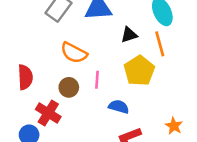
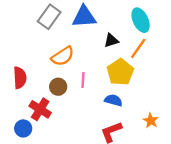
orange line: (160, 44) -> (138, 48), turned 50
orange semicircle: (74, 53) -> (63, 56), turned -60
blue semicircle: (119, 107) -> (113, 100), moved

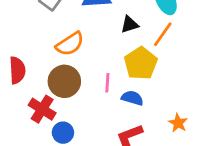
pink line: (83, 80) -> (107, 83), moved
brown circle: (58, 87) -> (64, 81), size x1.5
blue circle: (23, 128) -> (63, 133), moved

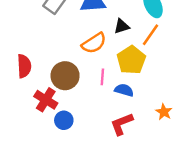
orange semicircle: (70, 44) -> (94, 43), moved

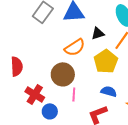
brown circle: (65, 76) -> (63, 74), moved
pink line: (102, 77) -> (74, 94), moved
blue semicircle: (124, 90) -> (109, 91), moved

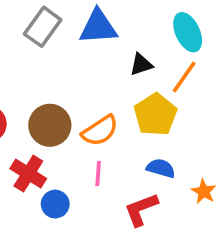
orange semicircle: (75, 47) -> (100, 131), moved
brown circle: (63, 74) -> (50, 125), moved

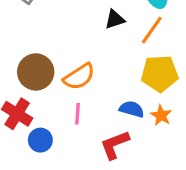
yellow pentagon: (155, 115) -> (160, 74), moved, turned 30
orange star: (204, 192) -> (161, 115), moved

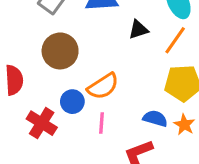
brown circle: (36, 72) -> (60, 51), moved
blue circle: (40, 140) -> (72, 102), moved

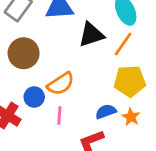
black triangle: (138, 29) -> (91, 35), size x1.5
blue semicircle: (155, 118) -> (106, 112), turned -36

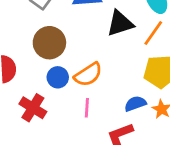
blue circle: (34, 97) -> (58, 77), moved

